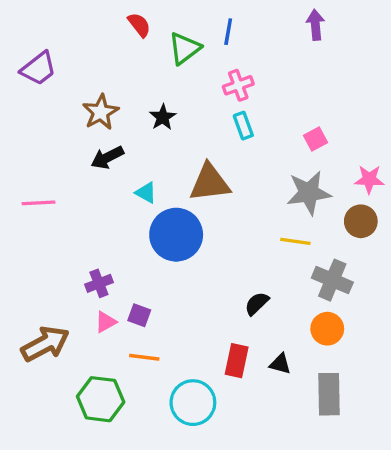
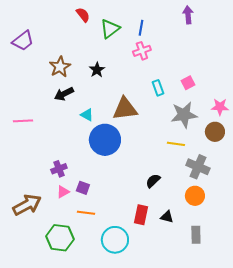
blue line: (228, 32) -> (141, 28), moved
cyan rectangle: (243, 126) -> (158, 88), moved
gray rectangle: (329, 394) -> (196, 235), size x0.7

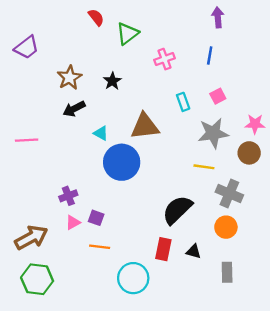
blue line: (141, 28) -> (210, 56), moved
black semicircle: (153, 181) -> (177, 210), size x1.8
green hexagon: (60, 238) -> (37, 279), moved

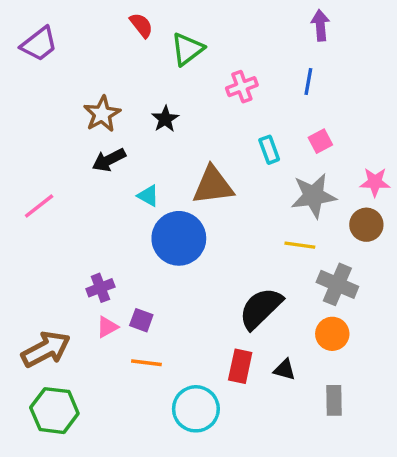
purple trapezoid: (27, 47) -> (39, 44), moved
pink line: (27, 140) -> (39, 206), turned -35

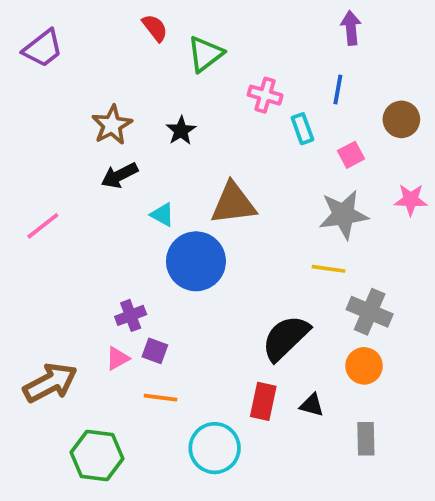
pink cross: (242, 87) -> (265, 95), turned 36
cyan rectangle: (269, 150) -> (302, 129), moved
brown circle: (366, 225) -> (401, 119), moved
purple cross: (100, 288) -> (131, 315), moved
green hexagon: (54, 411) -> (97, 456), moved

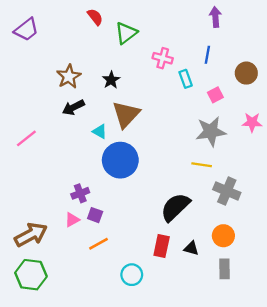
brown triangle: (233, 203) -> (126, 114), moved, turned -40
orange circle: (364, 366) -> (223, 236), moved
orange line: (160, 398) -> (99, 244), turned -36
cyan circle: (215, 448) -> (132, 275), size x0.7
green hexagon: (97, 456) -> (31, 275), moved

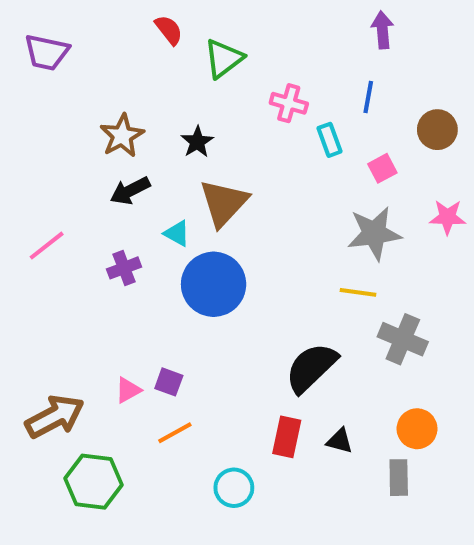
purple trapezoid: (26, 30) -> (47, 52), turned 50
purple cross: (80, 193) -> (124, 268), moved
orange circle: (223, 236) -> (417, 429), moved
green hexagon: (31, 275) -> (93, 482), moved

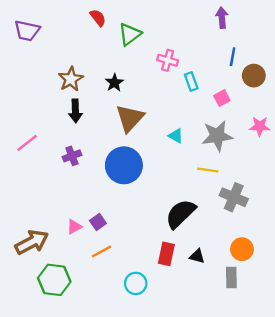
blue line: (368, 97) -> (233, 57), moved
black arrow: (130, 191) -> (75, 111), turned -65
cyan triangle: (177, 233) -> (176, 136), moved
purple square: (169, 382) -> (98, 222), turned 35

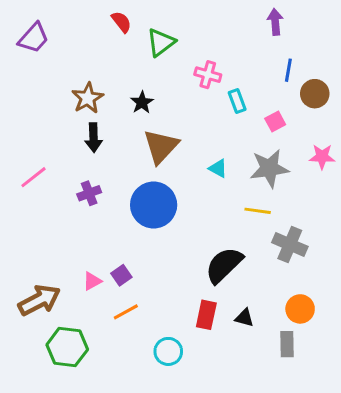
purple trapezoid: (27, 31) -> (34, 38), turned -60

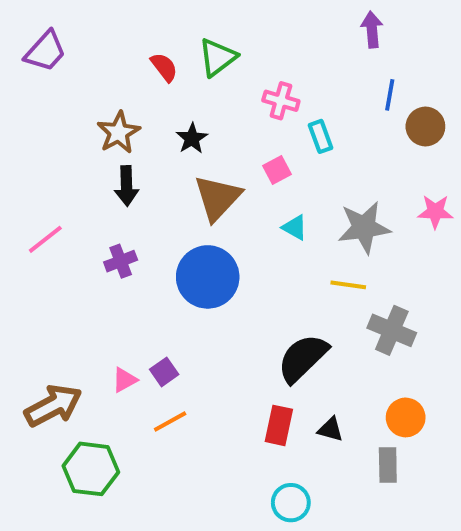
red semicircle: (121, 22) -> (164, 67), moved
pink square: (275, 121) -> (277, 170), moved
cyan circle: (168, 351) -> (291, 503), moved

